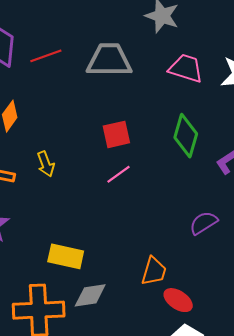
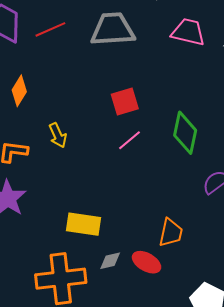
green diamond: (186, 136) -> (185, 133), moved
gray diamond: (90, 295) -> (110, 261), size x0.7
red ellipse: (178, 300) -> (147, 262), moved

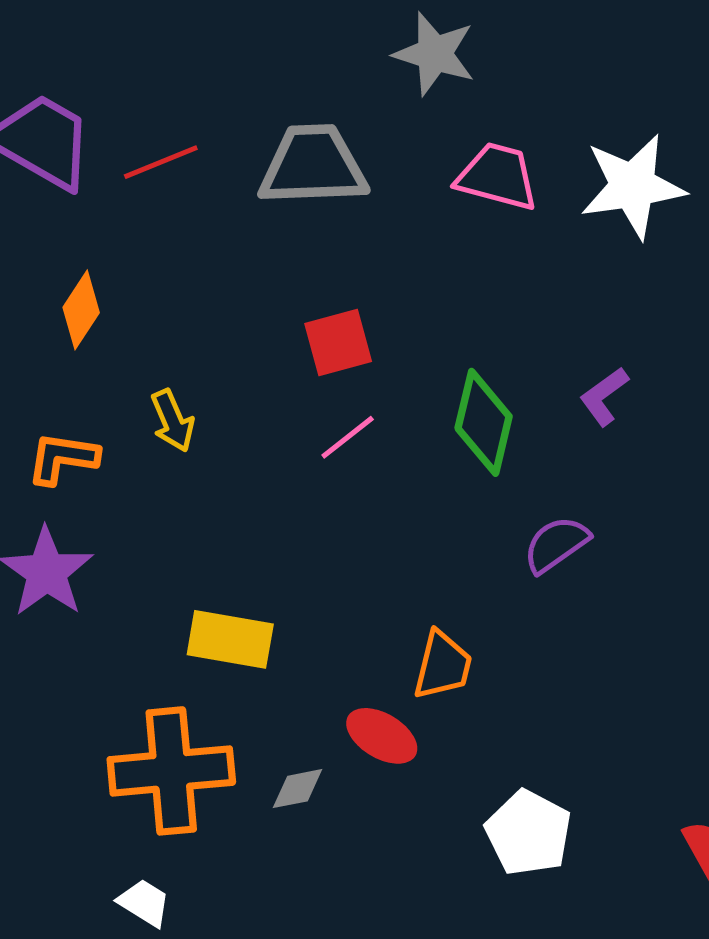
gray diamond: (110, 261) -> (297, 789), moved

